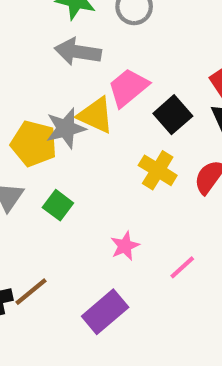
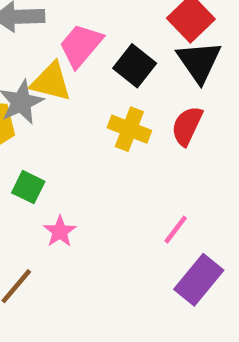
pink star: (125, 246) -> (60, 231), moved
purple rectangle: (105, 312) -> (199, 280), moved

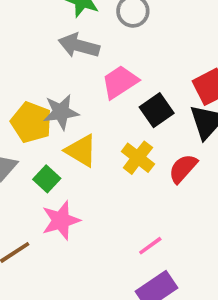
yellow triangle: (51, 82) -> (81, 151), moved
pink star: (60, 231) -> (61, 220), size x1.5

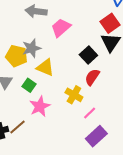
black square: (157, 110) -> (88, 55), moved
yellow cross: (138, 158) -> (74, 95), moved
red semicircle: (183, 168) -> (92, 77), moved

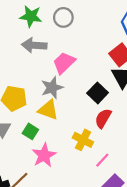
gray star: (32, 48) -> (52, 88), moved

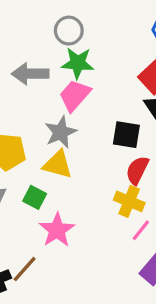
green star: (31, 16) -> (78, 63), moved
black square: (98, 93) -> (126, 135), turned -30
yellow cross: (83, 140) -> (129, 201), moved

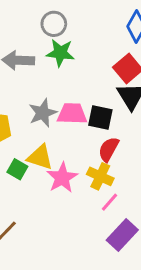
pink trapezoid: (75, 95) -> (72, 114), moved, turned 48
yellow triangle: (58, 164) -> (40, 157), moved
pink star: (57, 230) -> (62, 178), moved

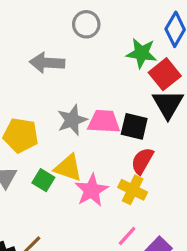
green star: (60, 53) -> (142, 53), moved
pink line: (110, 202) -> (127, 236), moved

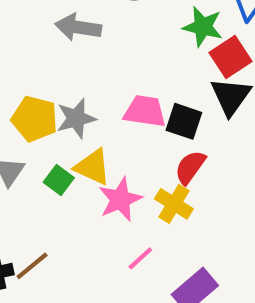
gray star: (72, 120) -> (76, 118), moved
pink line: (127, 236) -> (140, 258), moved

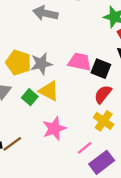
pink star: (120, 199) -> (54, 129), moved
yellow cross: (174, 204) -> (104, 121), moved
pink line: (140, 258) -> (85, 148), moved

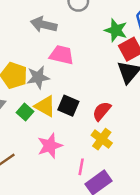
pink trapezoid: (80, 62) -> (62, 55), moved
black square: (101, 69) -> (68, 106), moved
pink line: (85, 148) -> (81, 167), turned -42

